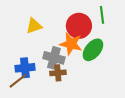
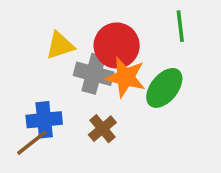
red circle: (79, 26) -> (117, 46), moved
gray cross: (54, 58) -> (94, 74), moved
brown cross: (58, 73) -> (102, 129), turned -35

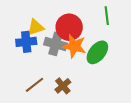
blue cross: (44, 120) -> (26, 42), moved
brown cross: (102, 129) -> (63, 86), moved
brown line: (32, 143) -> (35, 85), moved

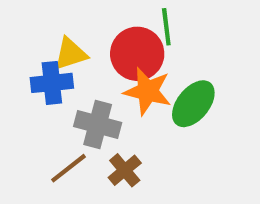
green line: (107, 16) -> (166, 27), moved
gray cross: (56, 44) -> (98, 125), moved

